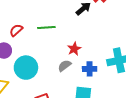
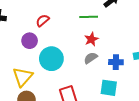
green line: (46, 28) -> (89, 17), moved
red star: (74, 49) -> (91, 39), moved

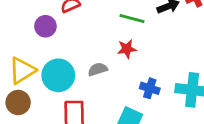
gray semicircle: (91, 58) -> (98, 69), moved
cyan circle: (51, 59) -> (58, 75), moved

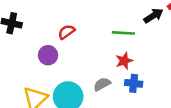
blue cross: (150, 88) -> (134, 83), moved

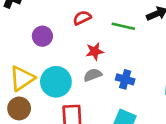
red semicircle: (66, 32) -> (82, 18), moved
red star: (124, 61) -> (95, 51), moved

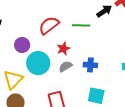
red semicircle: (82, 18) -> (49, 25), size x1.5
cyan circle: (56, 82) -> (38, 63), moved

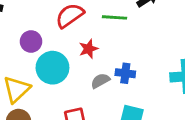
gray semicircle: (65, 66) -> (100, 81), moved

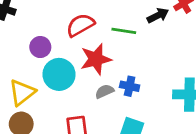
red star: (89, 49) -> (96, 59), size x1.6

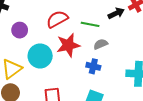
purple circle: (40, 47) -> (20, 30), moved
gray semicircle: (105, 91) -> (101, 44), moved

